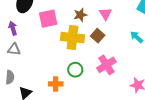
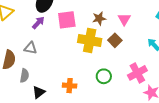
purple arrow: (13, 28) -> (38, 23), moved, turned 56
pink cross: (106, 65) -> (137, 73), moved
green circle: (75, 70) -> (104, 76), moved

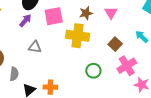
brown square: (115, 40) -> (115, 44), moved
gray triangle: (30, 48) -> (35, 47), moved
orange cross: (70, 86) -> (50, 87), moved

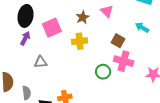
yellow cross: (78, 36) -> (80, 41), size x0.7
pink cross: (127, 66) -> (124, 61), moved, turned -30

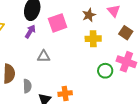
yellow cross: (80, 41) -> (93, 39), moved
brown square: (118, 41) -> (126, 33), moved

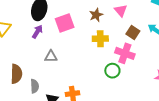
pink cross: (126, 62) -> (125, 53), moved

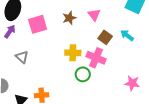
yellow cross: (100, 39) -> (73, 53), moved
gray triangle: (51, 56) -> (22, 57), turned 40

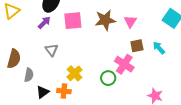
brown star: (69, 18) -> (105, 20), size x1.5
brown square: (105, 37) -> (137, 46), turned 32
yellow cross: (73, 53) -> (75, 73), moved, turned 35

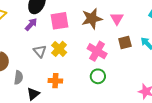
pink cross: (124, 64) -> (97, 51), moved
yellow cross: (75, 73) -> (59, 49), moved
orange cross: (64, 91) -> (55, 81), moved

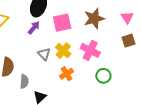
pink triangle: (117, 19) -> (127, 17), moved
pink cross: (97, 51) -> (90, 50), moved
orange cross: (55, 81) -> (66, 74), moved, turned -32

